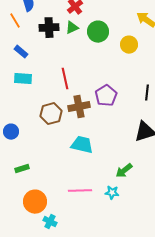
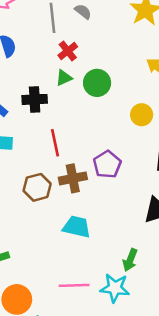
black cross: (49, 28) -> (35, 99), moved
yellow circle: (129, 45) -> (142, 115), moved
green arrow: (124, 171) -> (130, 260), turned -30
cyan star: (112, 193) -> (115, 288), size x1.6

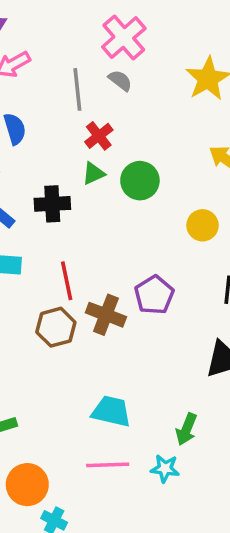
red line: (55, 143) -> (67, 281), moved
brown cross: (73, 178) -> (106, 315), turned 32
cyan trapezoid: (77, 227) -> (111, 411), moved
cyan star: (115, 288) -> (165, 469), size x0.7

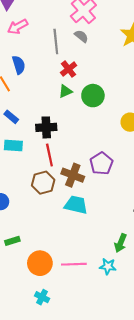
black cross: (52, 204) -> (46, 127), moved
cyan trapezoid: (111, 411) -> (76, 205), moved
orange circle: (27, 485) -> (40, 263), moved

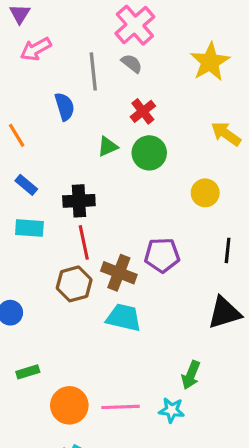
blue semicircle: (19, 65) -> (65, 107), moved
red cross: (69, 69) -> (143, 111), moved
purple pentagon: (101, 163) -> (162, 255), turned 30

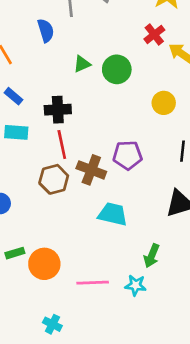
red cross: (143, 111) -> (154, 34), moved
cyan trapezoid: (124, 317) -> (113, 214), moved
orange circle: (69, 405) -> (44, 264), moved

